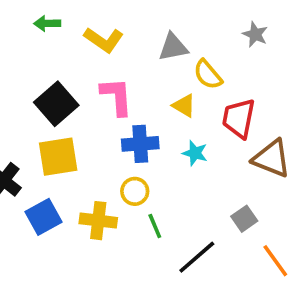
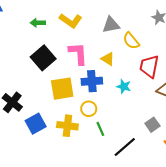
green arrow: (47, 23) -> (38, 23), moved
yellow triangle: (184, 106) -> (108, 59), moved
yellow square: (58, 157) -> (62, 89), moved

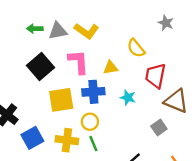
yellow L-shape: (71, 21) -> (86, 31), moved
gray triangle: (111, 25) -> (58, 31), moved
yellow triangle: (108, 59) -> (111, 68), turned -40
gray square: (152, 125) -> (159, 127), moved
green line: (100, 129) -> (93, 144), moved

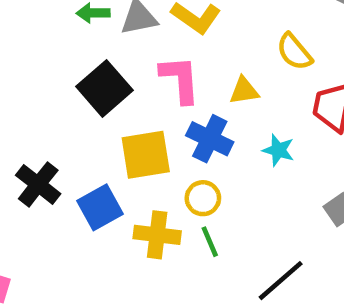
blue cross: (93, 92) -> (210, 139), turned 30
blue square: (32, 138) -> (100, 207), moved

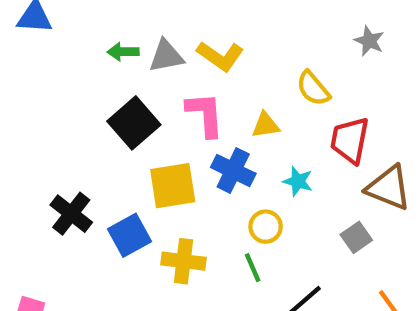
yellow circle: (203, 198) -> (266, 227), moved
green line: (210, 242) -> (253, 268), moved

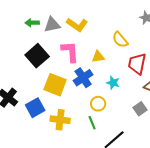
blue cross: (233, 170) -> (83, 78), turned 30
yellow square: (173, 186) -> (55, 85), turned 30

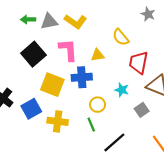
blue cross: (83, 78) -> (82, 77), turned 30
cyan star: (113, 83) -> (122, 90), moved

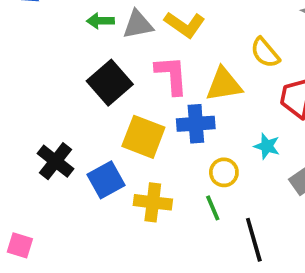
yellow triangle: (98, 55) -> (224, 84), size x1.5
black line: (114, 142) -> (254, 240), turned -65

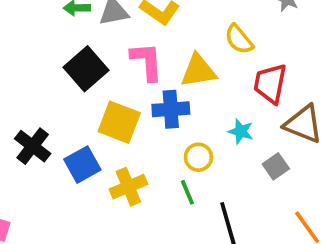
yellow cross: (153, 202) -> (128, 187), turned -30

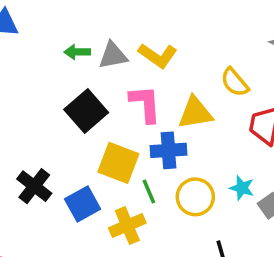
cyan star: (241, 131) -> (242, 188), moved
yellow circle: (198, 157) -> (195, 197), size x1.4
green line: (187, 192) -> (149, 191), moved

